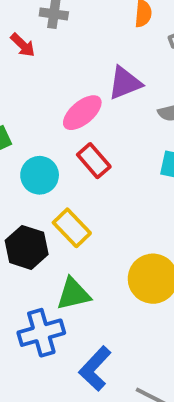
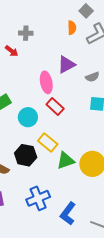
pink ellipse: (82, 113) -> (46, 82), turned -55
green triangle: (73, 294) -> (65, 161), moved

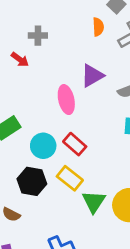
red rectangle: (55, 106) -> (75, 144), moved
black hexagon: (26, 155) -> (32, 181), moved
green triangle: (65, 161) -> (94, 202), turned -36

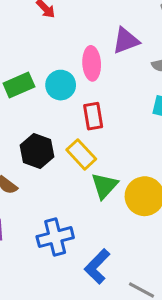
red rectangle: (75, 144) -> (93, 116), turned 30
cyan circle: (43, 146) -> (61, 85), moved

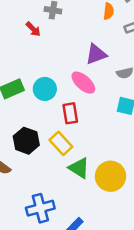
pink ellipse: (92, 63) -> (83, 83), moved, turned -45
green triangle: (104, 186) -> (79, 168), turned -40

